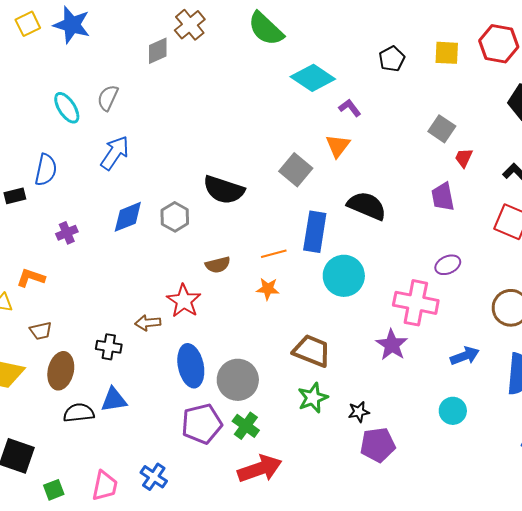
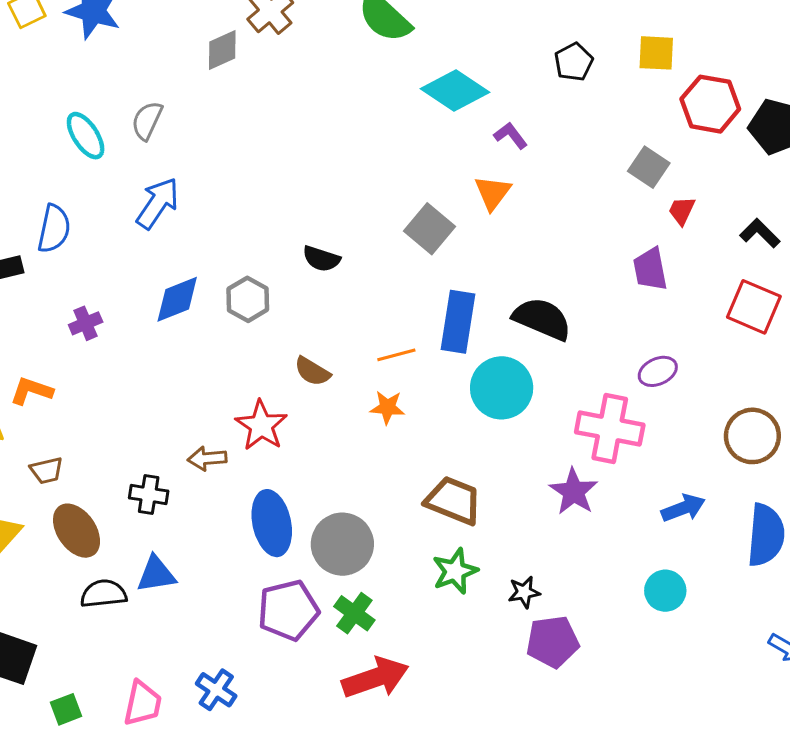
red hexagon: (499, 44) -> (710, 104), moved
black semicircle: (224, 190) -> (321, 259), size x0.6
black semicircle: (367, 206) -> (542, 319), moved
brown semicircle: (218, 265) -> (312, 371), turned 45
brown ellipse: (61, 371) -> (77, 531), turned -48

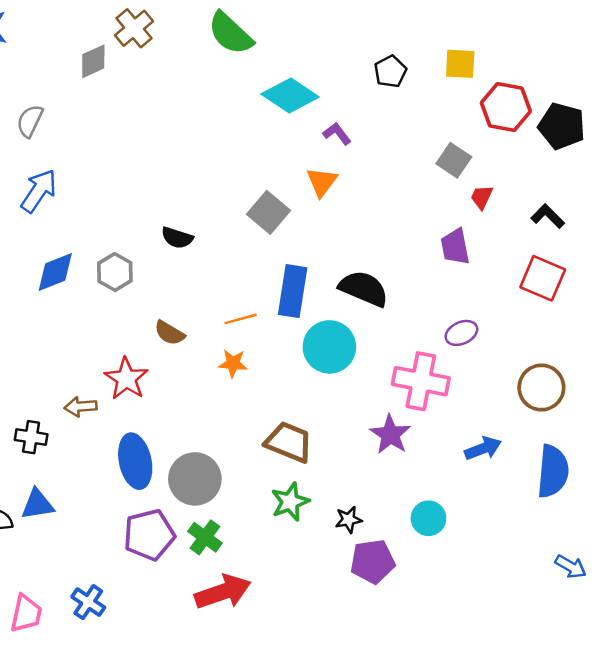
cyan circle: (665, 591) -> (428, 518), moved

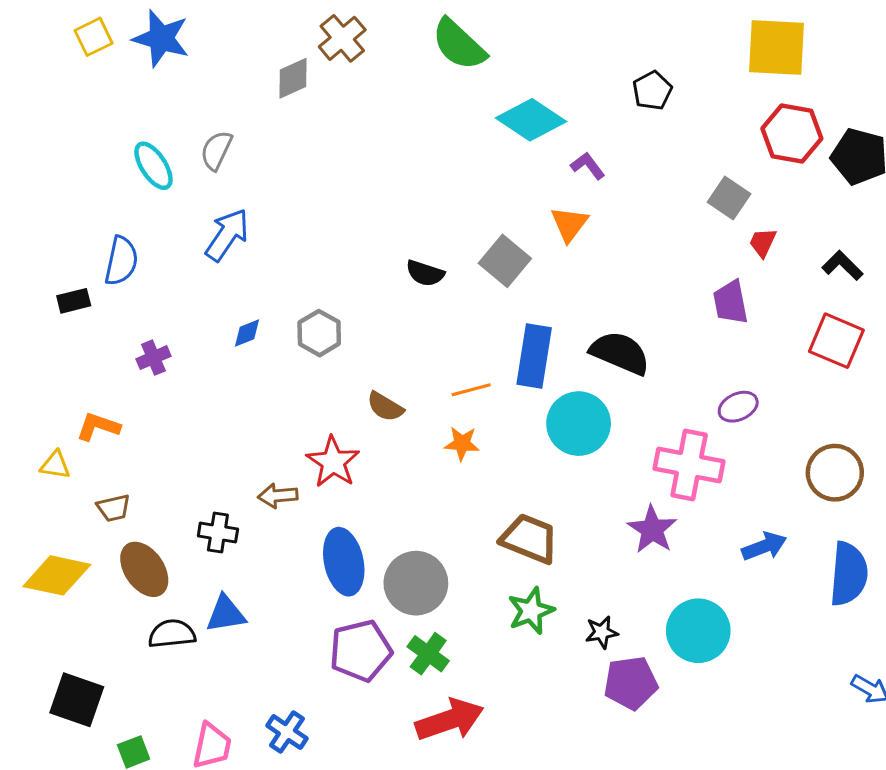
yellow square: (460, 64) -> (777, 48), moved, size x1.6
black semicircle: (177, 238) -> (425, 273), moved
blue diamond: (55, 272) -> (247, 333), size x0.6
cyan circle: (428, 518) -> (698, 631), size x1.5

